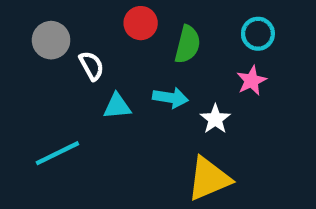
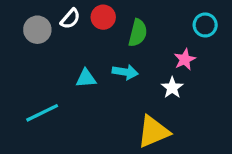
cyan circle: (258, 34) -> (205, 25), moved
white semicircle: (92, 66) -> (70, 19), moved, turned 70
white star: (215, 119) -> (172, 88), moved

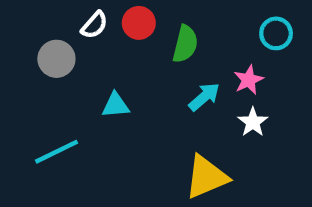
gray circle: (37, 30) -> (56, 59), moved
cyan arrow: (125, 72) -> (204, 97), moved, turned -50
white star: (172, 88) -> (253, 122), moved

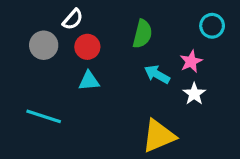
red circle: (139, 23) -> (87, 47), moved
cyan arrow: (204, 97) -> (157, 74), turned -110
cyan line: (56, 152) -> (44, 116), turned 44

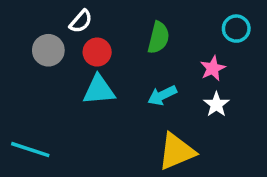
cyan arrow: (157, 74) -> (162, 95), moved, turned -55
cyan triangle: (89, 81) -> (99, 90), size x1.4
cyan line: (44, 116) -> (30, 150), moved

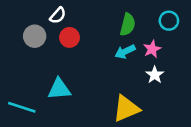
green semicircle: (159, 38) -> (128, 25), moved
cyan triangle: (99, 90) -> (59, 89), moved
cyan arrow: (162, 95) -> (125, 52), moved

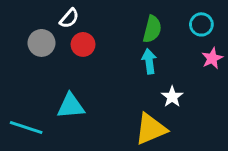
pink star: (152, 49) -> (212, 58), moved
cyan arrow: (125, 52) -> (149, 61), turned 108
white star: (155, 75) -> (172, 97), moved

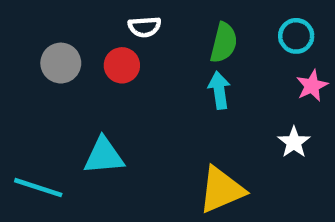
white semicircle: (69, 18) -> (145, 27), moved, turned 45
white star: (172, 97) -> (294, 142), moved

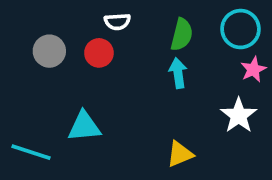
cyan circle: (296, 36) -> (240, 29), size x1.4
white star: (294, 142) -> (239, 115), size x1.4
yellow triangle: (221, 190) -> (180, 154), size x0.7

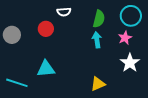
gray circle: (49, 51) -> (12, 35), moved
red circle: (99, 53) -> (46, 29), moved
pink star: (253, 69) -> (125, 38), moved

